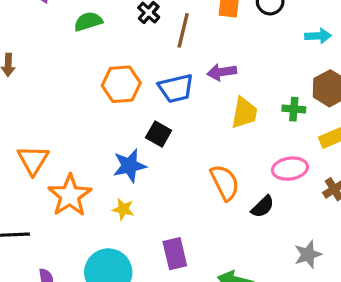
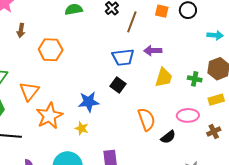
orange hexagon: (121, 84) -> (51, 50), moved
black square: (159, 134) -> (118, 85), moved

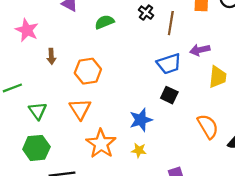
orange triangle: (29, 91) -> (80, 109), moved

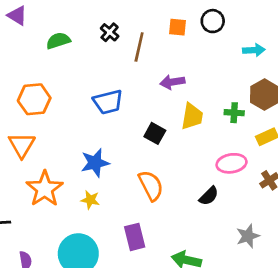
blue trapezoid: (169, 64) -> (108, 102), moved
black square: (169, 95) -> (155, 133), moved
orange semicircle: (208, 126) -> (151, 186), moved

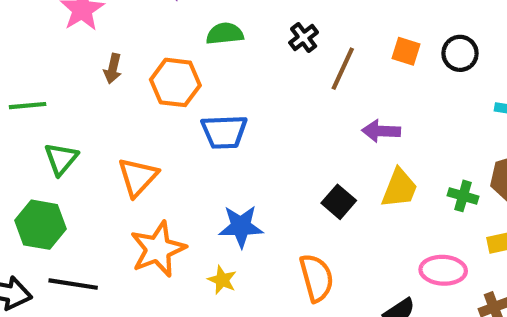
orange hexagon: (34, 99) -> (175, 82), moved
blue trapezoid: (108, 102) -> (224, 132), moved

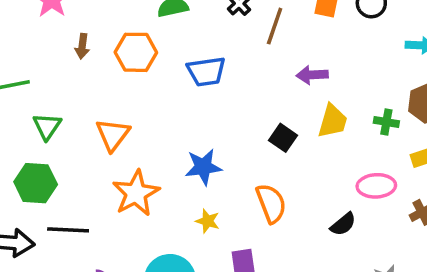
blue trapezoid: (224, 132) -> (206, 71), moved
yellow star: (222, 280) -> (208, 221), moved

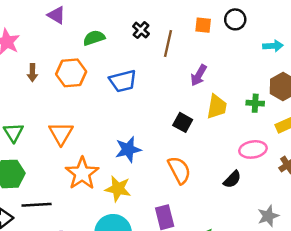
purple arrow: (312, 75) -> (199, 75), turned -50
yellow star: (208, 221) -> (118, 189), moved, size x1.5

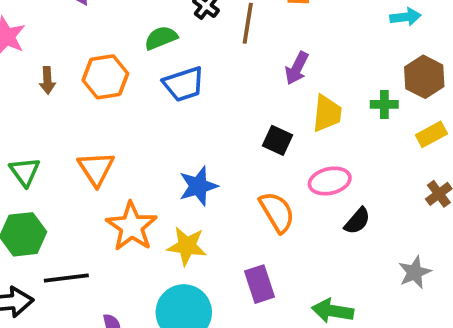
green semicircle: (94, 38) -> (161, 38), moved
pink ellipse: (253, 149) -> (330, 181), moved

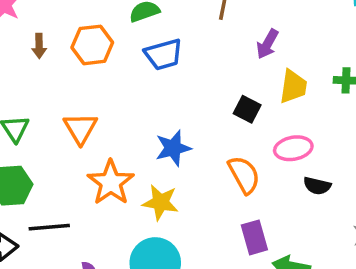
black semicircle: (357, 221) -> (317, 186), turned 60
purple rectangle: (260, 284) -> (254, 237), moved

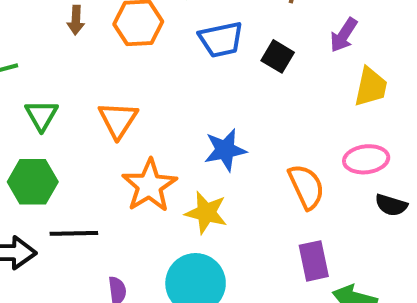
black square: (247, 109) -> (278, 56), moved

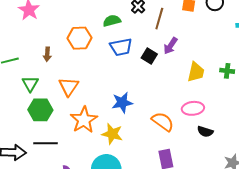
brown arrow: (76, 20) -> (47, 54), moved
purple arrow: (344, 35) -> (171, 46), moved
green hexagon: (33, 182) -> (40, 110), moved
orange semicircle: (306, 187) -> (163, 122), turned -30

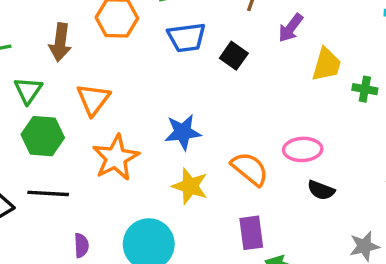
purple arrow: (171, 46) -> (291, 28), moved
brown arrow: (47, 54) -> (60, 42), size x1.5
yellow trapezoid: (196, 72) -> (327, 64), moved
yellow star: (112, 134) -> (190, 186), moved

